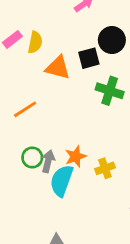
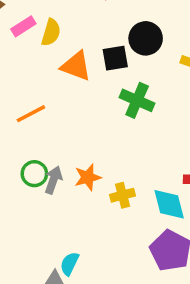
cyan semicircle: (62, 181) -> (69, 264), moved, size x0.6

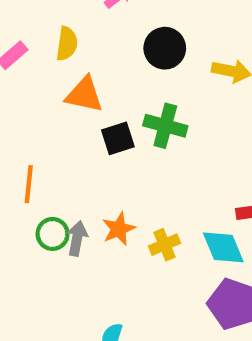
yellow semicircle: (51, 32) -> (67, 44), moved
black square: (115, 58) -> (118, 138), moved
orange line: (31, 114) -> (29, 184), moved, turned -48

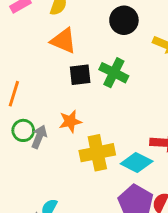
orange star: (119, 229) -> (70, 121), moved
yellow cross: (164, 245) -> (97, 153), size x1.6
cyan diamond: (223, 247) -> (137, 162), turned -52

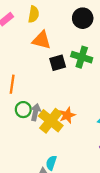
orange star: (70, 121) -> (67, 115), moved
yellow cross: (97, 153) -> (51, 121), moved, turned -30

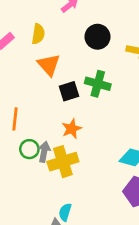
orange triangle: (42, 40) -> (49, 65), turned 36
orange star: (67, 115) -> (72, 129), moved
yellow cross: (51, 121) -> (63, 162), turned 35

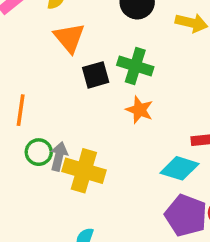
orange star: (72, 129) -> (140, 110), moved, turned -30
yellow cross: (63, 162) -> (84, 171), turned 32

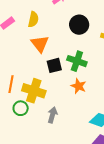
gray arrow: (59, 156) -> (52, 115), moved
yellow cross: (84, 171) -> (34, 91), moved

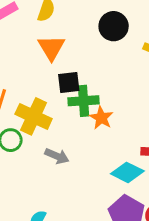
green cross: (77, 61) -> (84, 101), moved, turned -30
gray arrow: (52, 115) -> (57, 156), turned 91

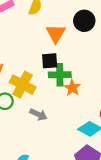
orange triangle: (51, 48) -> (56, 33), moved

